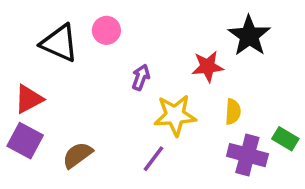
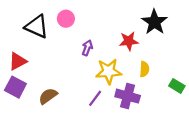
purple cross: (247, 155) -> (128, 96), moved

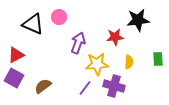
black star: (155, 22) -> (138, 20), turned 30
purple arrow: (87, 48) -> (78, 43), size x1.5
green rectangle: (177, 86) -> (158, 59), moved, turned 56

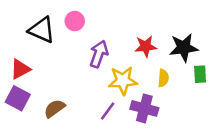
black star: (138, 20) -> (184, 48), moved

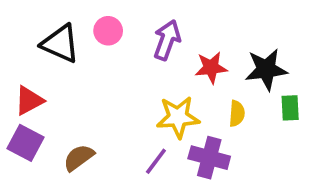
purple arrow: (99, 54) -> (167, 40), moved

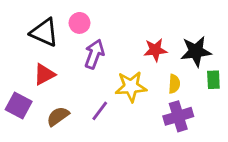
purple arrow: (167, 40) -> (94, 54), moved
red triangle: (29, 101) -> (44, 74), moved
purple cross: (209, 158) -> (178, 116), moved, turned -32
purple line: (156, 161) -> (100, 111), moved

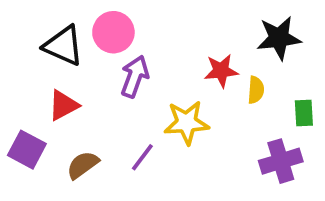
pink circle: (79, 23) -> (113, 32), size x1.4
black star: (196, 51) -> (279, 38), moved
yellow semicircle: (174, 84) -> (256, 90), moved
purple cross: (178, 116) -> (281, 161), moved

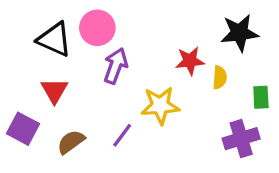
red triangle: (63, 105) -> (54, 91), turned -32

